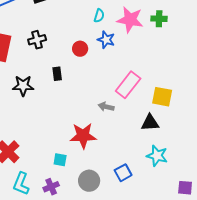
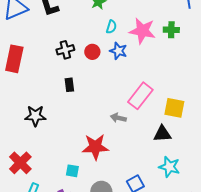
black cross: (37, 40) -> (65, 50), moved
red circle: (80, 49) -> (92, 52), moved
black star: (23, 86) -> (35, 116), moved

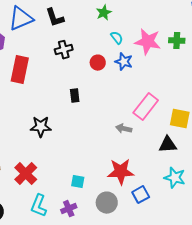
cyan semicircle: (111, 27) -> (117, 38), turned -56
black cross: (65, 50) -> (64, 50), moved
red star: (95, 147) -> (121, 172), moved

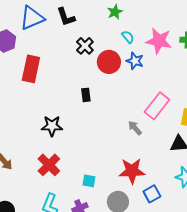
black cross: (64, 50) -> (85, 46), moved, turned -30
red circle: (98, 63) -> (109, 62), size x1.5
gray arrow: (124, 129) -> (135, 128), turned 35
red cross: (26, 174) -> (49, 165), moved

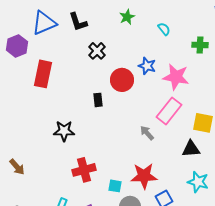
cyan semicircle: (128, 37) -> (164, 29), moved
pink star: (159, 41) -> (176, 77), moved
red circle: (109, 62) -> (122, 80), moved
red cross: (49, 165) -> (84, 170), moved, turned 30
cyan square: (89, 181) -> (115, 186), moved

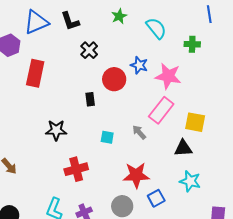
cyan semicircle: (164, 29) -> (156, 28), size x1.6
cyan square: (115, 186) -> (107, 137), moved

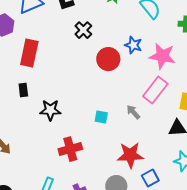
black rectangle: (90, 99) -> (23, 90), moved

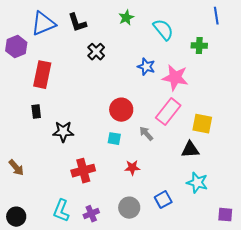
red circle: (108, 59) -> (121, 110), moved
red star: (130, 155) -> (132, 168), moved, size x0.6

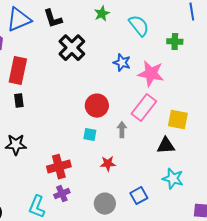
black cross: (96, 52) -> (72, 48), size x1.5
black rectangle: (36, 112) -> (19, 101), moved
black star: (63, 132) -> (16, 145), moved
gray arrow: (146, 134) -> (122, 130), turned 42
purple cross: (91, 214) -> (62, 194), moved

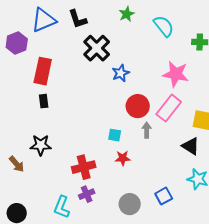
blue star: (122, 63) -> (121, 73), moved, turned 30
red circle: (97, 106) -> (138, 106), moved
black triangle: (166, 146) -> (191, 146), turned 36
red star: (108, 164) -> (123, 158), moved

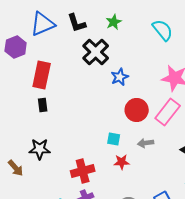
green star: (127, 14) -> (114, 22), moved
gray arrow: (147, 130) -> (146, 143), moved, turned -98

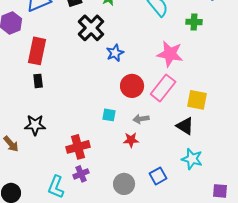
red star: (122, 162) -> (131, 140), moved

